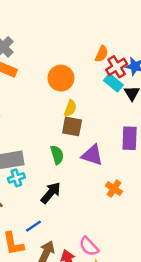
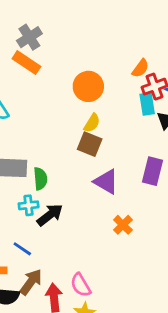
cyan rectangle: (113, 83) -> (147, 104), turned 30
green semicircle: (57, 155) -> (40, 179), moved
cyan cross: (16, 178) -> (29, 205), moved
blue line: (33, 226) -> (22, 249), turned 56

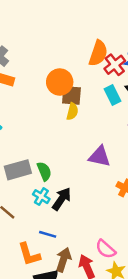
orange semicircle: (140, 68) -> (98, 53), size x1.5
cyan rectangle: (147, 104) -> (112, 95), moved
brown square: (90, 144) -> (71, 95), moved
cyan cross: (29, 205) -> (41, 197), turned -35

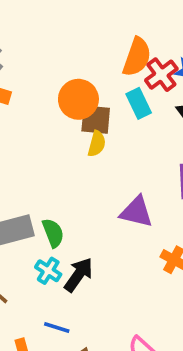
cyan rectangle: (112, 95) -> (139, 103), moved

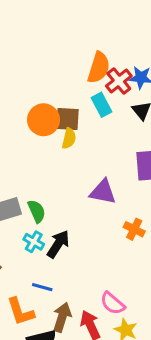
orange circle: (78, 99) -> (43, 120), moved

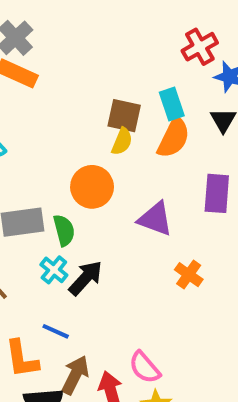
orange semicircle: (99, 68) -> (174, 138), moved
red cross: (119, 81) -> (200, 47), moved
orange circle: (43, 120) -> (92, 187), moved

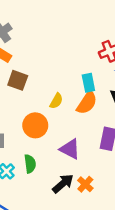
brown square: (124, 116) -> (18, 80), moved
green semicircle: (64, 230) -> (30, 164), moved
black arrow: (86, 278) -> (63, 184), moved

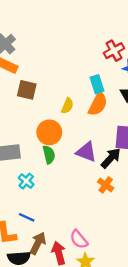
green semicircle: (30, 164) -> (49, 155), moved
black arrow: (63, 184) -> (111, 158), moved

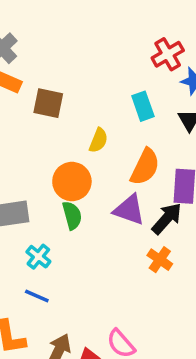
brown square: (27, 90) -> (48, 103), moved
orange semicircle: (98, 104) -> (145, 167), moved
blue line: (27, 217) -> (37, 296), moved

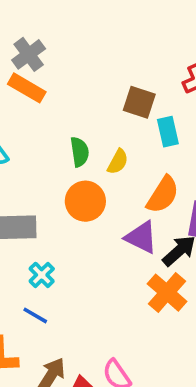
brown square: (48, 103) -> (139, 102), moved
green semicircle: (72, 215) -> (80, 152), moved
orange cross: (160, 260) -> (167, 293), size x1.5

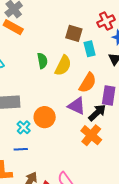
yellow semicircle: (118, 162) -> (63, 66), size x1.5
orange circle: (85, 201) -> (45, 117), moved
blue line: (35, 315) -> (21, 149), turned -32

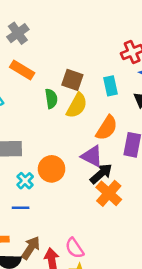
orange rectangle: (13, 27) -> (22, 70), moved
brown square: (74, 33) -> (72, 80), moved
black arrow: (97, 113) -> (101, 174), moved

